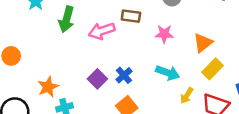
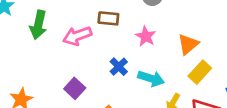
pink star: (164, 34) -> (146, 36), turned 30
blue cross: (124, 75) -> (119, 67), moved

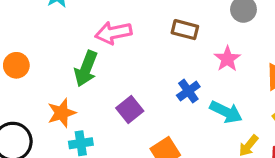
green arrow: (38, 25) -> (86, 69), moved
pink arrow: (77, 36) -> (113, 33), moved

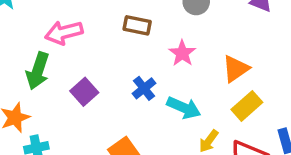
purple square: (130, 110) -> (84, 92), moved

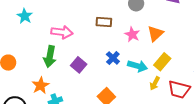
pink arrow: (64, 33) -> (62, 32), turned -150
orange triangle: (236, 69) -> (155, 34), moved
yellow rectangle: (247, 106) -> (162, 62), moved

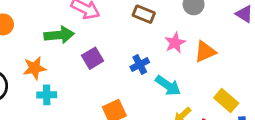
green arrow: (50, 56) -> (59, 35), turned -125
yellow rectangle: (162, 62) -> (226, 101), moved, turned 72

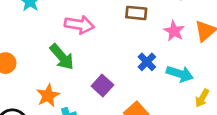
green arrow: (59, 35) -> (62, 57), turned 72
purple square: (93, 58) -> (102, 86), moved

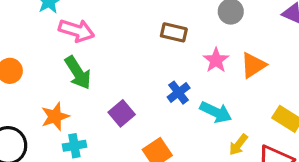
pink arrow: (79, 25) -> (76, 30), moved

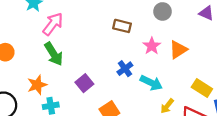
pink arrow: (76, 30) -> (53, 24), turned -70

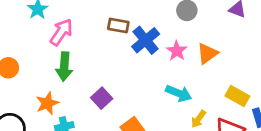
brown rectangle: (122, 26) -> (118, 26), moved
green arrow: (54, 54) -> (64, 67), turned 40
blue cross: (125, 69) -> (146, 40), moved, size x1.5

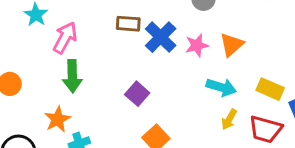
pink star: (177, 51) -> (197, 45), turned 30
cyan arrow: (179, 93) -> (221, 87), moved
purple square: (102, 98) -> (137, 94), moved

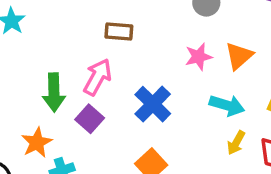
blue cross: (161, 37) -> (153, 104), moved
pink arrow: (65, 38) -> (98, 77), moved
purple square: (137, 94) -> (90, 119), moved

